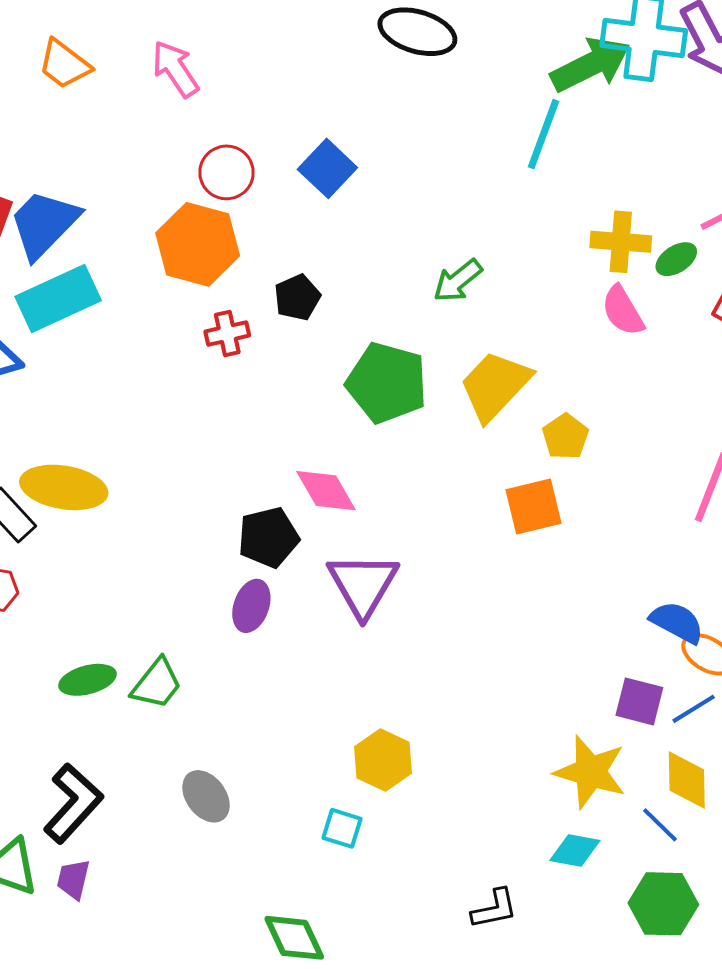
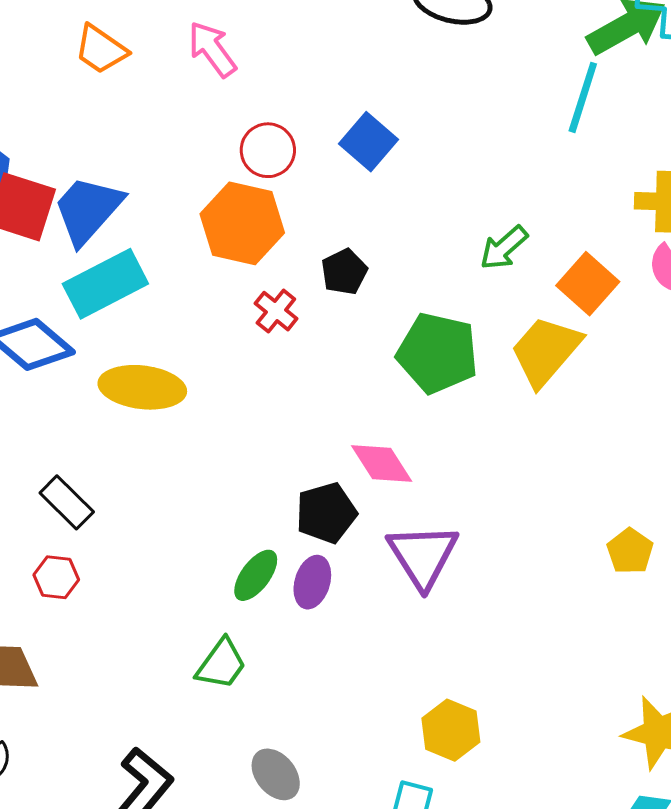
red cross: (227, 334) -> (276, 311), turned -36
yellow pentagon: (565, 437) -> (630, 551), moved
yellow ellipse: (64, 487) -> (142, 387), moved
orange square: (534, 506) -> (588, 284), moved, turned -32
green ellipse: (87, 680) -> (256, 575), moved, turned -36

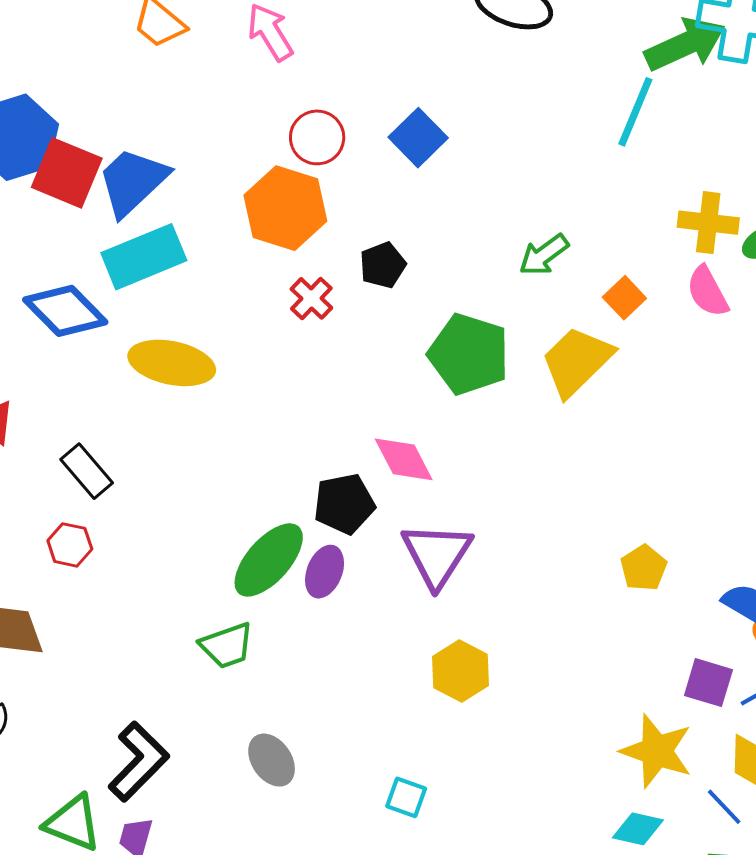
orange square: (588, 284) -> (624, 298), size x0.7
green ellipse: (256, 575) -> (269, 560), size x1.5
green trapezoid: (221, 664) -> (227, 646), turned 30
yellow hexagon: (451, 730) -> (461, 671), moved

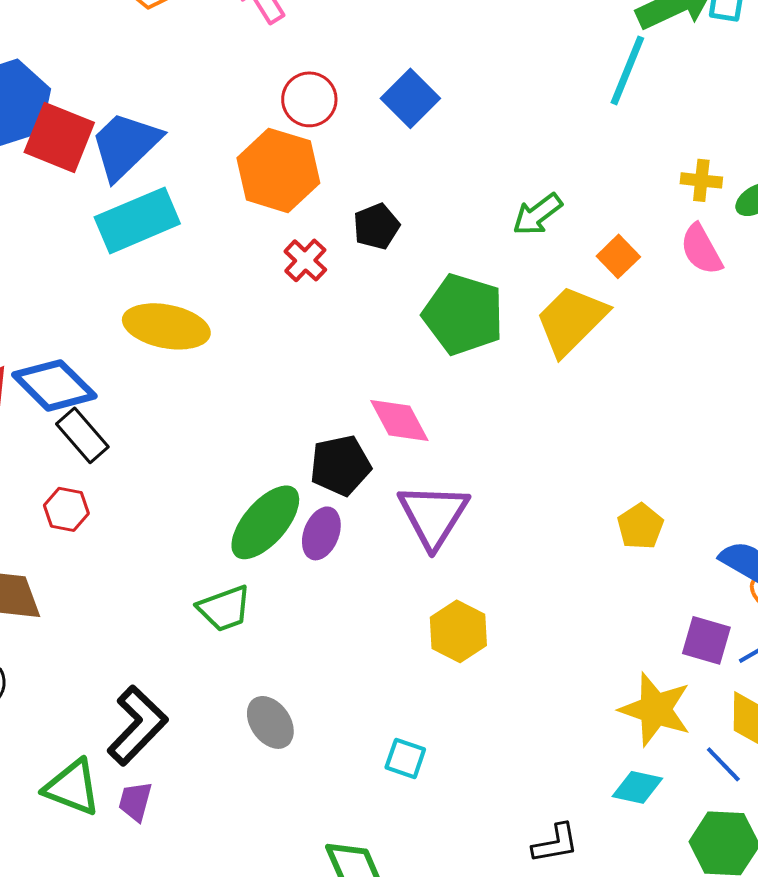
yellow cross: (708, 223) -> (701, 180), size x0.7
blue diamond: (65, 311) -> (54, 385), moved

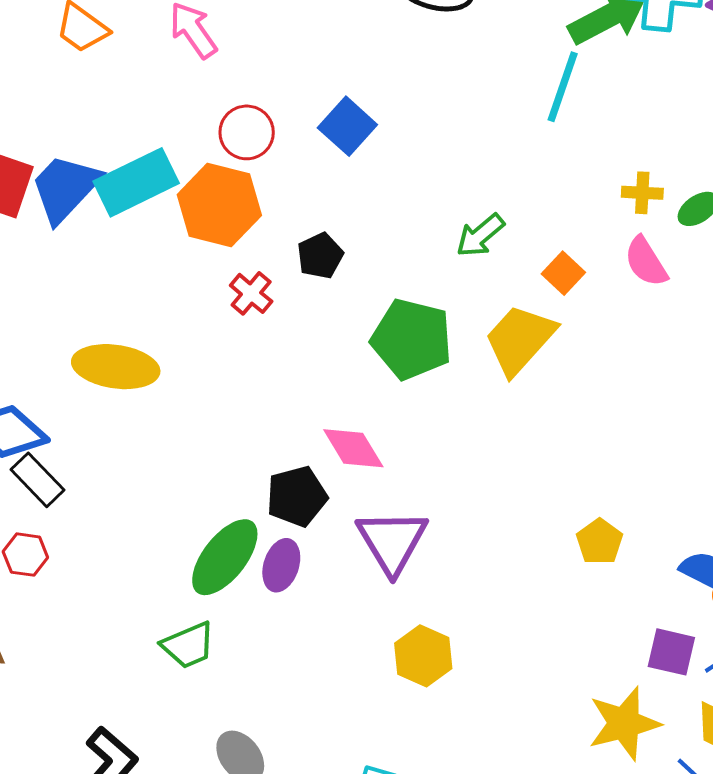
cyan rectangle: (137, 220) -> (136, 182), moved
yellow star: (655, 709) -> (624, 723), turned -30

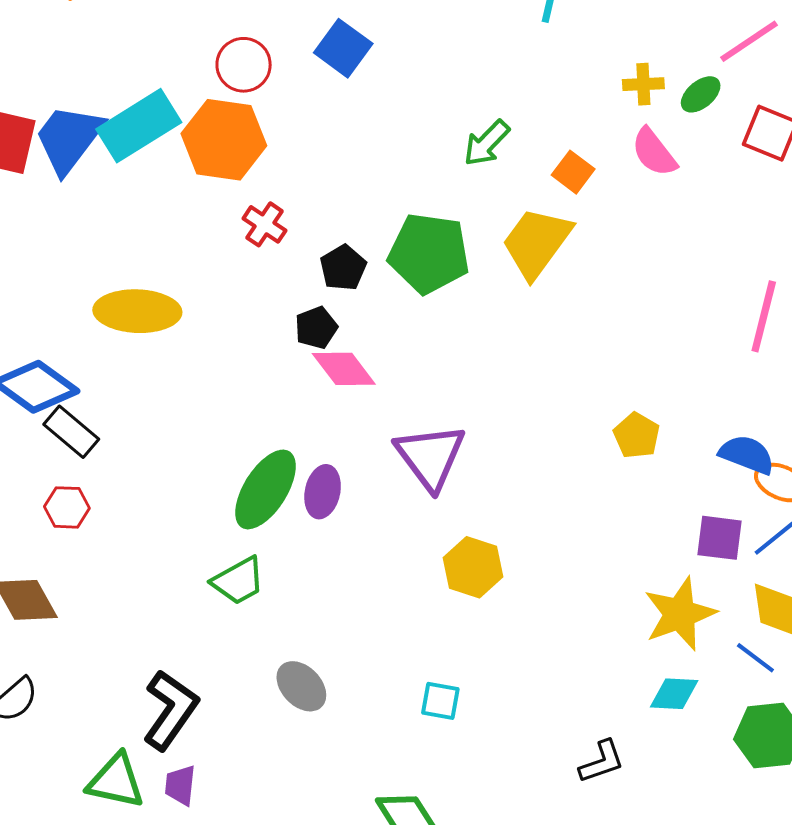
black pentagon: (320, 256) -> (343, 268), moved
pink diamond: (353, 448) -> (344, 369), moved
black pentagon: (297, 496) -> (316, 328), moved, size x0.7

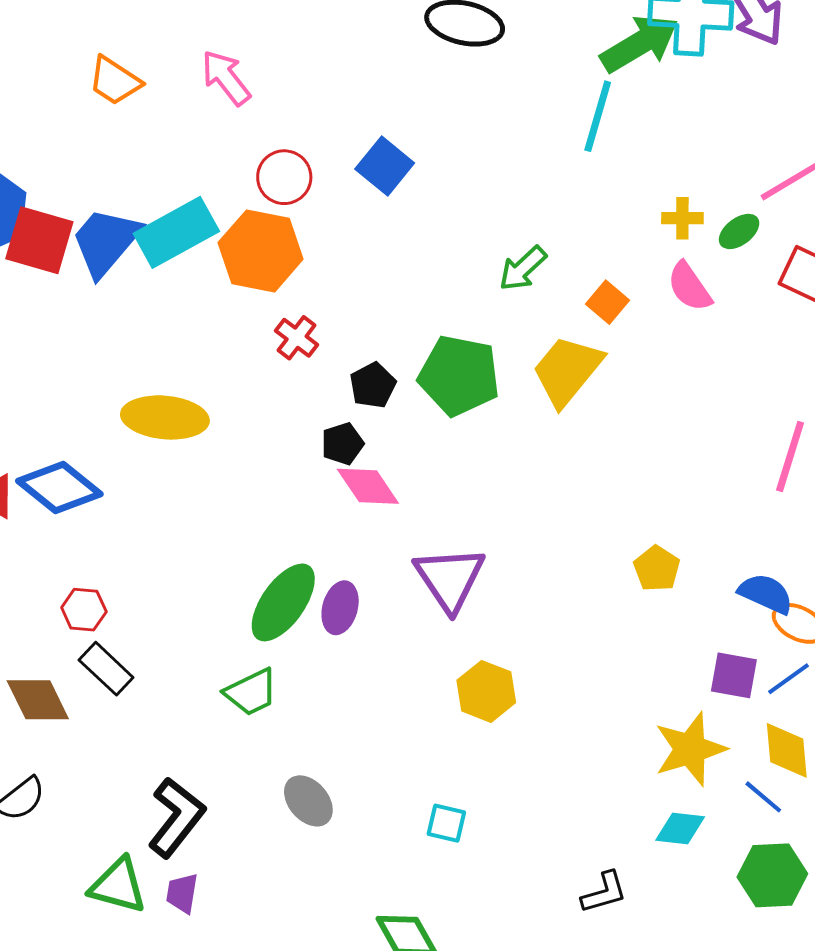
black rectangle: (71, 432) -> (106, 669), moved

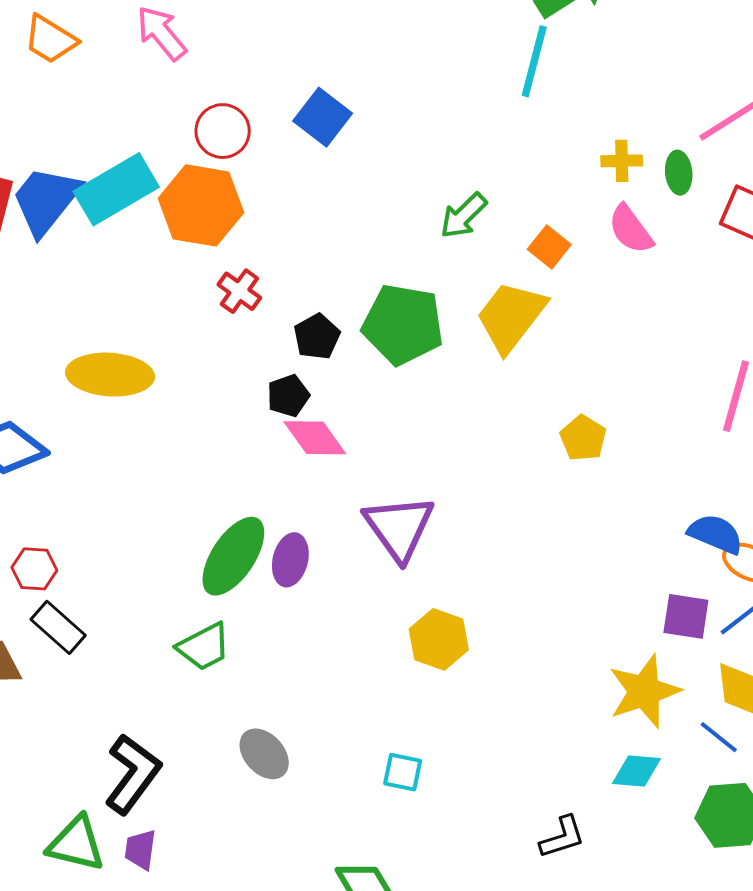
green ellipse: (739, 231) -> (679, 173), turned -57
yellow pentagon: (657, 569) -> (583, 438), moved

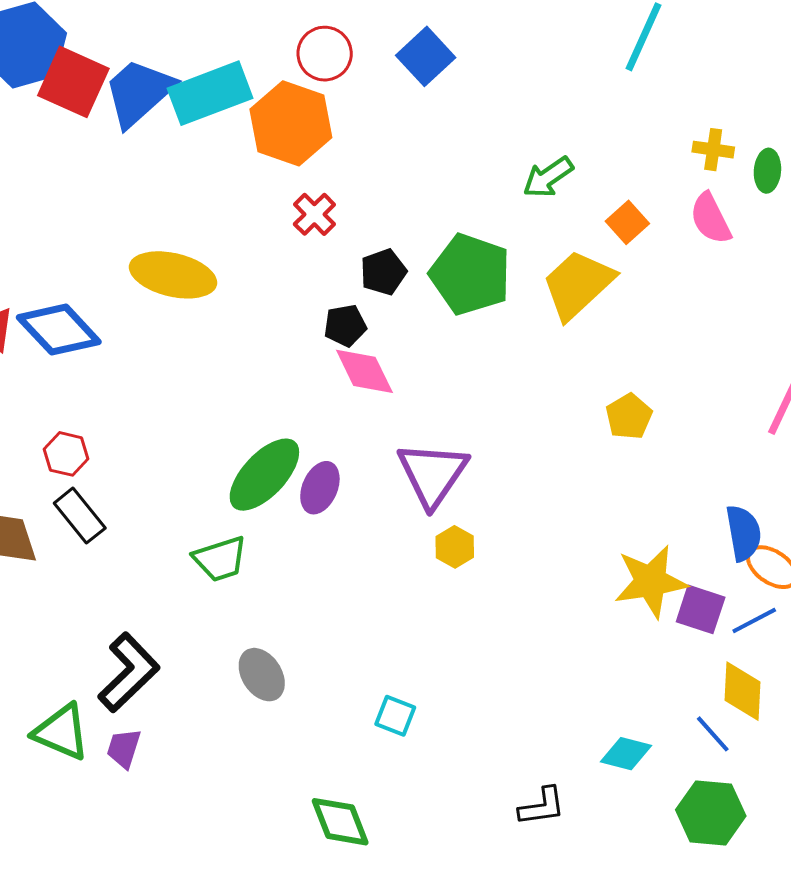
blue semicircle: (716, 534) -> (744, 533), turned 48
yellow hexagon: (439, 639) -> (455, 547), moved, size x0.7
yellow star: (644, 691) -> (651, 581), moved

